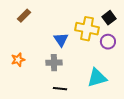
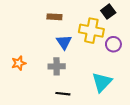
brown rectangle: (24, 16) -> (54, 17), moved, turned 48
black square: (109, 18) -> (108, 12), moved
cyan triangle: (97, 78) -> (102, 82), turned -30

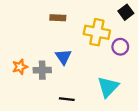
black square: (108, 12) -> (126, 12), moved
blue triangle: (64, 42) -> (63, 57), moved
gray cross: (57, 66) -> (42, 70), moved

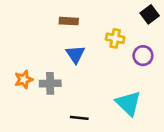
yellow cross: (97, 32) -> (115, 38), size x0.6
blue triangle: (63, 57) -> (75, 54), moved
cyan triangle: (108, 87) -> (128, 103), turned -30

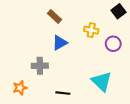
brown rectangle: (69, 21) -> (55, 17), turned 40
blue triangle: (75, 54) -> (60, 43), turned 35
orange star: (24, 79) -> (20, 88), moved

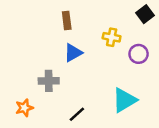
brown rectangle: (55, 17) -> (67, 21), turned 40
cyan triangle: (102, 81) -> (124, 100), turned 45
black line: (63, 93) -> (77, 114), turned -48

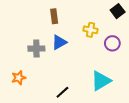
gray cross: (49, 81) -> (36, 49), moved
orange star: (24, 108) -> (19, 78), moved

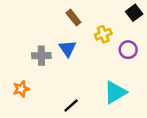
brown rectangle: (54, 16) -> (73, 18), moved, turned -32
yellow cross: (90, 30) -> (103, 34), turned -32
blue triangle: (59, 42) -> (68, 48), turned -35

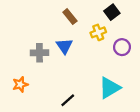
black square: (134, 13) -> (112, 12), moved

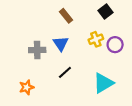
yellow cross: (98, 32) -> (96, 39), moved
orange star: (20, 84) -> (27, 87), moved
black line: (68, 100) -> (65, 72), moved

